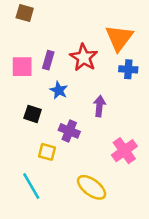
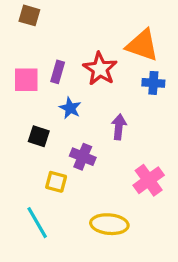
orange triangle: (119, 38) -> (142, 45), turned -48
yellow ellipse: (92, 187) -> (109, 224), turned -32

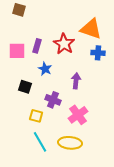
pink cross: (149, 180) -> (78, 115), moved
cyan line: (37, 223) -> (40, 142), moved

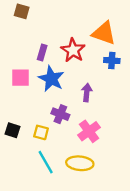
pink square: (17, 51) -> (20, 78), moved
blue star: (45, 69) -> (51, 79), size x1.6
black square: (25, 87) -> (12, 130), moved

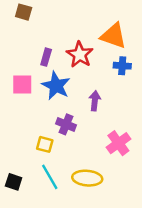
black square: (12, 130) -> (14, 182), moved
pink cross: (89, 131) -> (118, 143), moved

